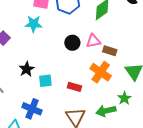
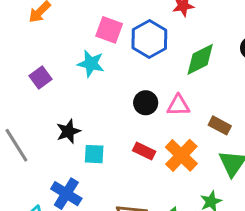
brown rectangle: (110, 51) -> (220, 125), moved
red rectangle: (74, 87) -> (144, 151), moved

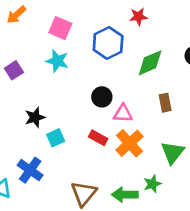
pink square: (109, 30) -> (60, 28), moved
pink triangle: (178, 105) -> (123, 113), moved
brown rectangle: (220, 125) -> (165, 103), moved, turned 48
cyan square: (94, 154) -> (56, 138), turned -30

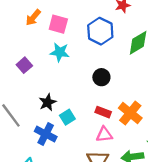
orange arrow: (16, 15) -> (33, 17), moved
pink triangle: (123, 113) -> (104, 135), moved
blue cross: (30, 170) -> (46, 134), moved

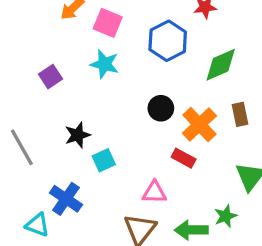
red rectangle: (103, 112) -> (184, 158), moved
orange cross: (130, 113) -> (199, 124), moved
blue cross: (46, 134) -> (66, 199), moved

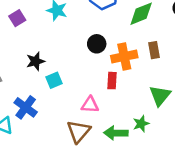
orange cross: (199, 124) -> (124, 57), turned 30
red rectangle: (184, 158) -> (112, 81), turned 63

